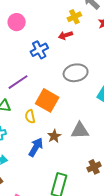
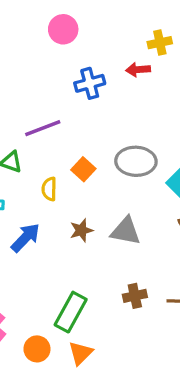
gray ellipse: (76, 73) -> (136, 161), moved
orange square: (47, 100) -> (83, 169), size x0.6
blue arrow: (36, 147) -> (25, 238), moved

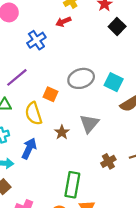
yellow semicircle: (49, 189) -> (34, 113), size x1.5
gray triangle: (126, 231) -> (89, 124), turned -42

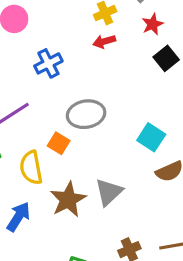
red arrow: (63, 22) -> (104, 41), moved
gray ellipse: (81, 78) -> (86, 114), moved
brown star: (62, 132) -> (68, 200), size x1.6

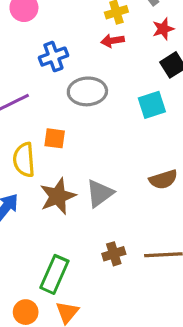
gray ellipse: (86, 114) -> (87, 91), moved
cyan square: (151, 137) -> (152, 105), moved, turned 32
orange square: (59, 143) -> (55, 138), turned -30

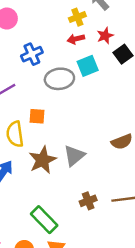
red star: (163, 29) -> (105, 36), moved
cyan square: (152, 105) -> (88, 66), moved
green rectangle: (54, 274) -> (44, 220), turned -64

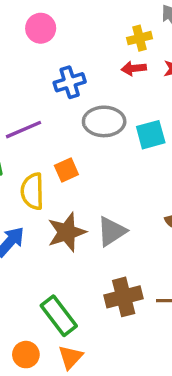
cyan square: (88, 66) -> (151, 135), moved
orange square: (37, 116) -> (66, 170), turned -35
brown cross: (88, 201) -> (124, 297), size x1.5

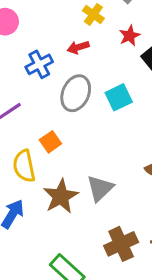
yellow cross: (140, 38) -> (93, 14), turned -30
red arrow: (134, 68) -> (78, 47), moved
gray ellipse: (104, 121) -> (76, 93), turned -56

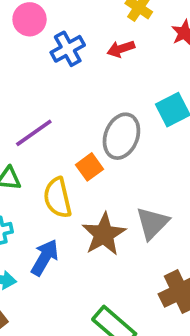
blue cross: (39, 64) -> (68, 49), moved
gray ellipse: (76, 93) -> (121, 136), moved

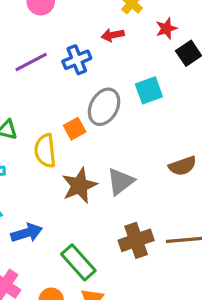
blue cross: (68, 49) -> (77, 60), moved
purple line: (34, 133) -> (31, 62), moved
blue arrow: (45, 257) -> (27, 233), moved, turned 36

